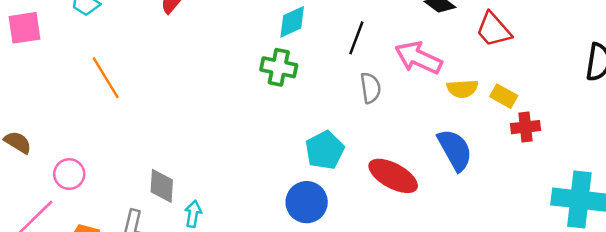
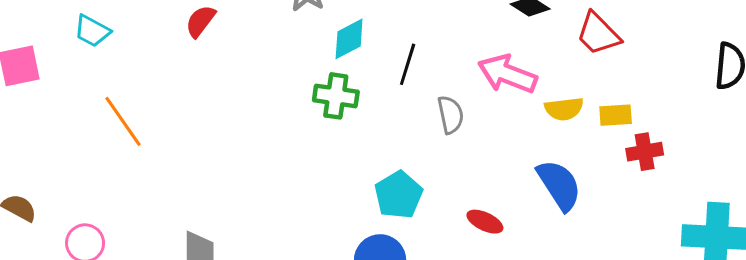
black line: (356, 38) -> (408, 64), moved
yellow rectangle: (504, 96) -> (616, 115), turned -30
red ellipse: (393, 176) -> (485, 222), size x0.6

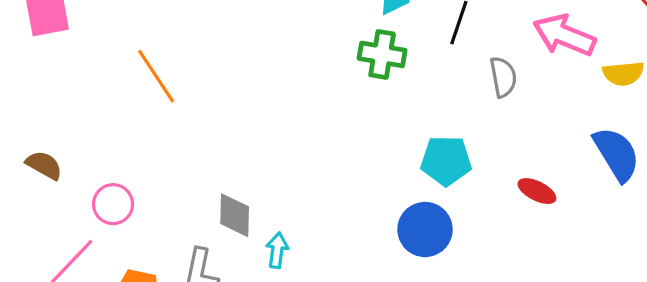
cyan pentagon: (398, 195) -> (446, 161), turned 30

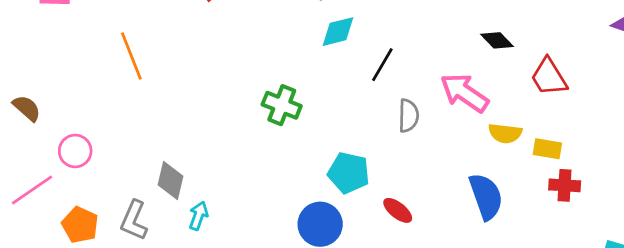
green cross: (382, 54) -> (282, 105), moved
red ellipse: (537, 191) -> (398, 210), moved

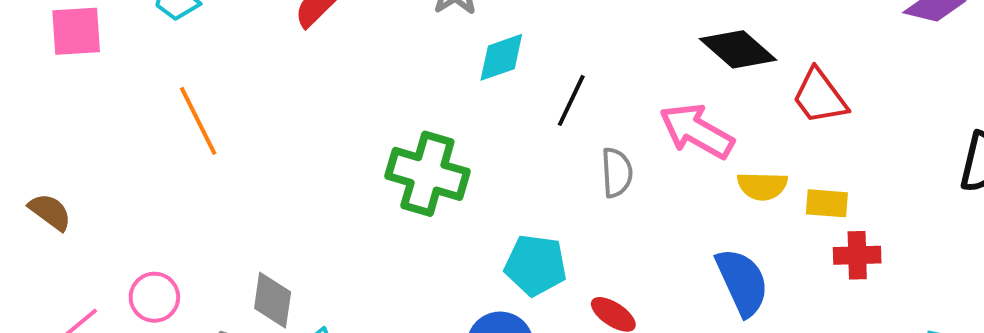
black diamond: (497, 40) -> (738, 49), size x1.5
green cross: (282, 105) -> (427, 174), size x1.4
pink circle: (75, 151) -> (154, 297), moved

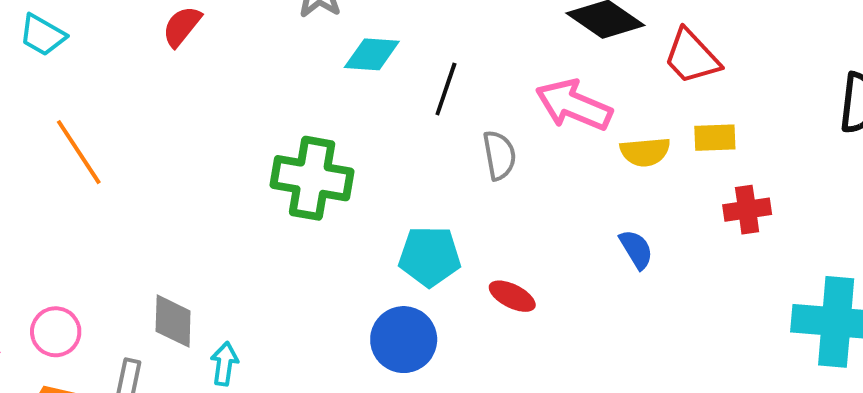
cyan diamond: (501, 57) -> (372, 54), turned 30
yellow rectangle: (827, 203) -> (715, 138), moved
blue semicircle: (742, 282) -> (636, 249), size x0.6

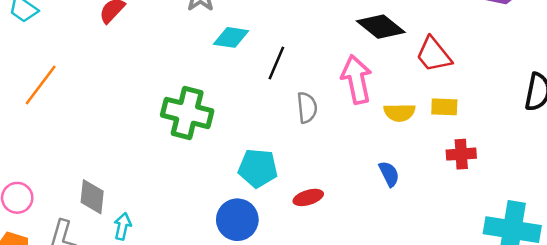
pink arrow: (574, 105) -> (357, 79), turned 51
orange line: (79, 152) -> (41, 85), turned 66
red ellipse: (512, 296) -> (308, 197), turned -48

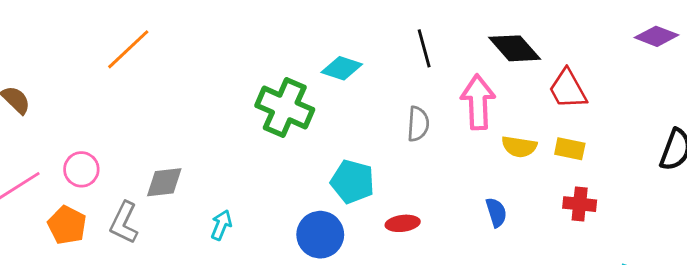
cyan diamond: (231, 37) -> (342, 68), moved
black line: (276, 63) -> (424, 48), moved, turned -48
gray diamond: (92, 197) -> (164, 182), turned 68
cyan arrow: (123, 226) -> (221, 225), moved

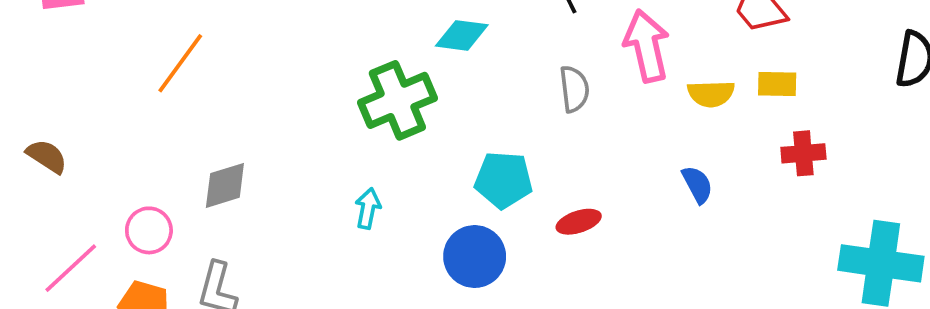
green cross: (285, 107) -> (397, 100), turned -36
gray diamond: (164, 182) -> (225, 185), moved
cyan arrow: (221, 225) -> (368, 208), moved

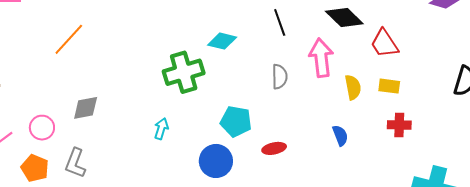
yellow semicircle: (711, 94) -> (353, 87), turned -105

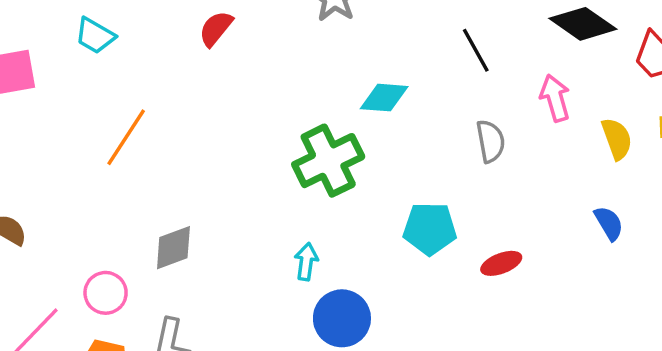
pink arrow: (321, 58) -> (555, 98), size x0.7
blue circle: (216, 161) -> (342, 318), moved

